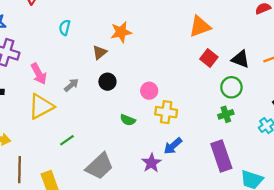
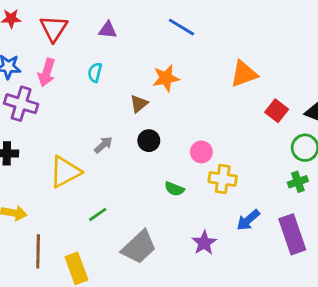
orange triangle: (200, 26) -> (244, 74), moved
pink arrow: (39, 74) -> (47, 72), moved, turned 45
blue arrow: (173, 146) -> (248, 220), moved

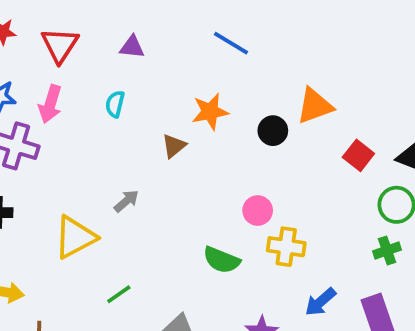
black circle: (149, 141) -> (273, 131), moved
green semicircle: (174, 189) -> (222, 260), size x1.4

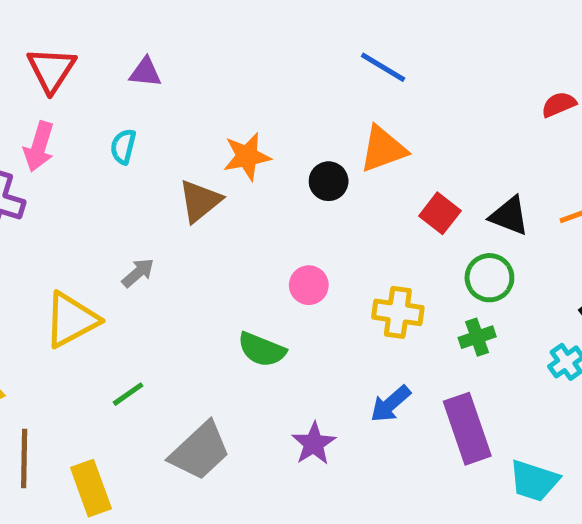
blue line: (231, 43) -> (383, 67), moved
brown triangle: (174, 146) -> (200, 201), size x1.4
yellow cross: (286, 247) -> (398, 312), moved

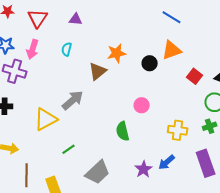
gray arrow: (138, 273) -> (73, 100), size x1.6
yellow cross: (398, 312) -> (178, 130), moved
green semicircle: (262, 350) -> (123, 131), turned 54
blue arrow: (390, 404) -> (167, 162), moved

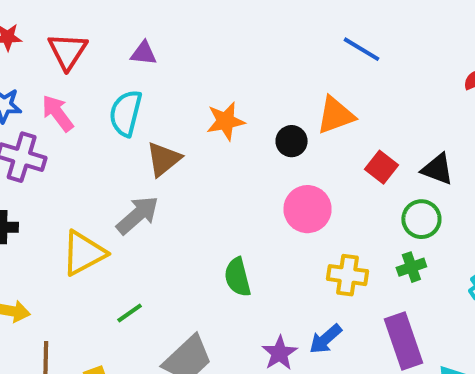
blue line: (172, 17) -> (361, 49), moved
pink arrow: (33, 49) -> (58, 113), turned 126
cyan semicircle: (67, 49) -> (126, 113), size x1.6
brown triangle: (98, 71) -> (164, 159), moved
pink circle: (142, 105) -> (308, 209), moved, size x1.5

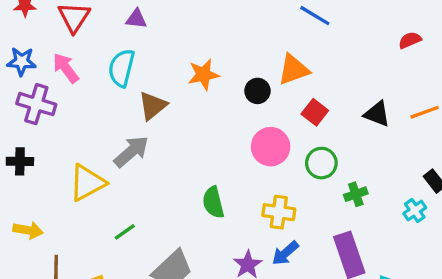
red square: (381, 167) -> (315, 112), moved
green circle: (421, 219) -> (321, 163), moved
yellow cross: (347, 275) -> (279, 212), moved

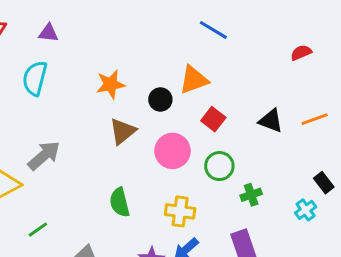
brown triangle: (153, 106) -> (123, 131), moved

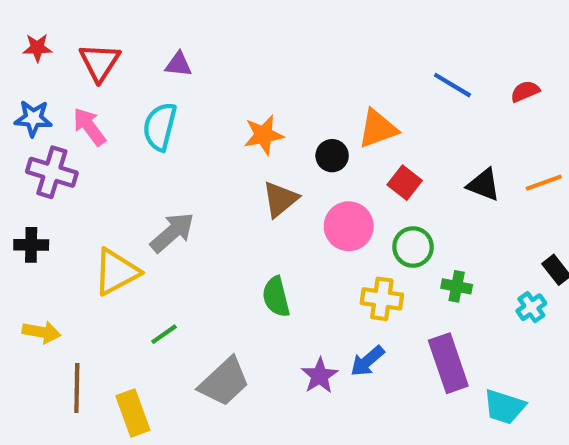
blue line: (213, 30) -> (452, 85), moved
green cross: (251, 195) -> (457, 286), turned 30
yellow cross: (180, 211) -> (382, 299), moved

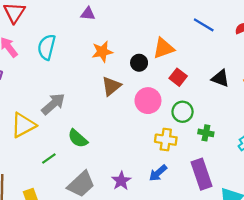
purple triangle: (178, 64) -> (88, 14), moved
green semicircle: (276, 297) -> (78, 138), moved, turned -35
purple star: (320, 376) -> (121, 181), moved

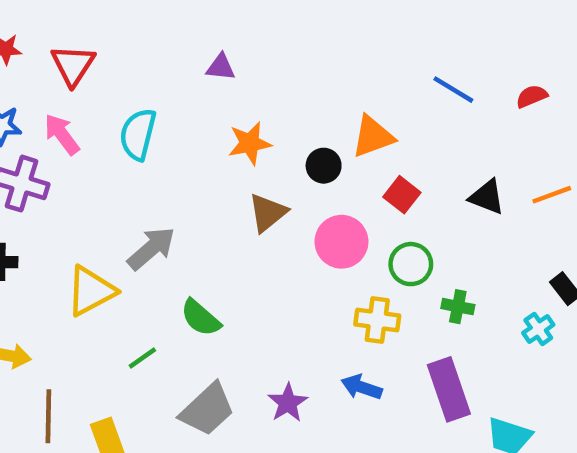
blue arrow: (158, 173) -> (362, 387), turned 60

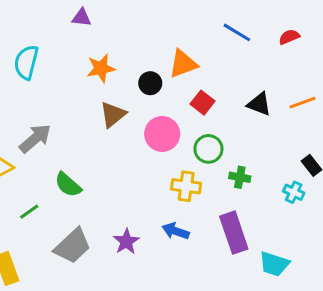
cyan cross: (538, 329) -> (294, 192), turned -30

